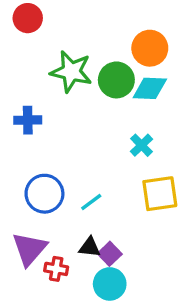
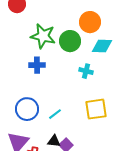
cyan diamond: (150, 88) -> (102, 46), moved
blue cross: (28, 120) -> (37, 65), moved
cyan cross: (141, 145) -> (86, 71), moved, turned -32

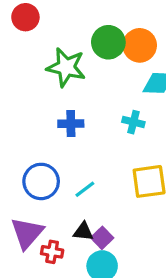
green circle: (70, 41) -> (108, 42), moved
blue cross: (37, 65) -> (71, 124), moved

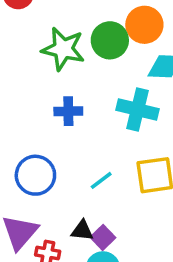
green circle: (108, 42) -> (110, 40), moved
cyan cross: (133, 122) -> (138, 110), size x1.6
cyan line: (85, 189) -> (101, 180), moved

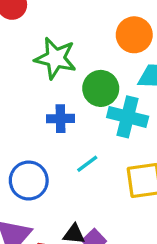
green circle: (110, 40) -> (101, 88), moved
cyan line: (101, 180) -> (87, 164), moved

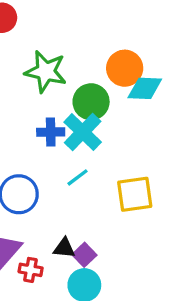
orange circle: (134, 35) -> (125, 68), moved
cyan cross: (128, 117) -> (83, 132), moved, turned 30

